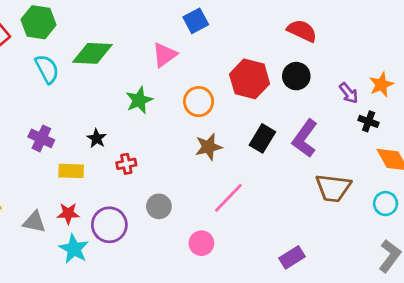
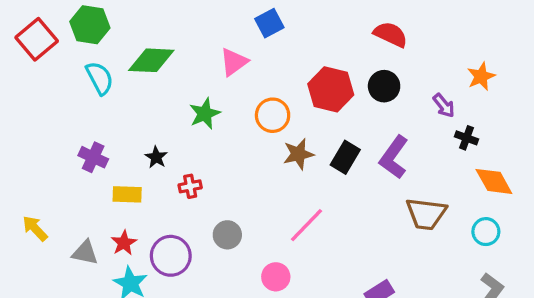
orange star: (381, 85) -> (481, 76), moved
brown star: (208, 147) -> (298, 154), moved
red star: (68, 213) -> (124, 243), turned -30

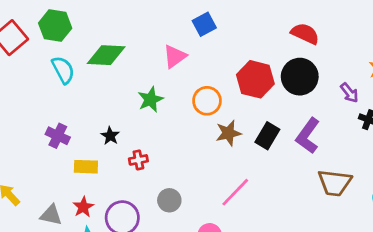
black circle: (384, 86) -> (300, 77), size x1.4

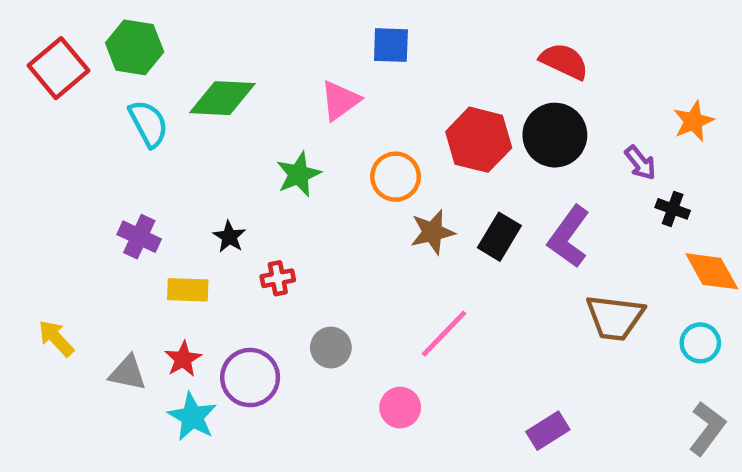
blue square: (204, 24) -> (391, 45), turned 30

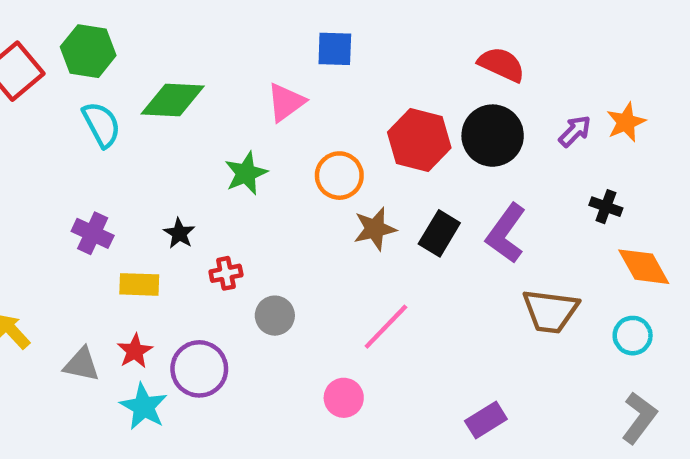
purple arrow: (640, 163) -> (575, 131), moved, turned -96
gray circle: (331, 348) -> (275, 316), moved

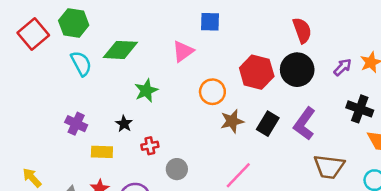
red semicircle: (501, 64) -> (302, 30), turned 45
green star: (246, 173) -> (146, 91), moved
black cross: (606, 207) -> (360, 109), size x1.5

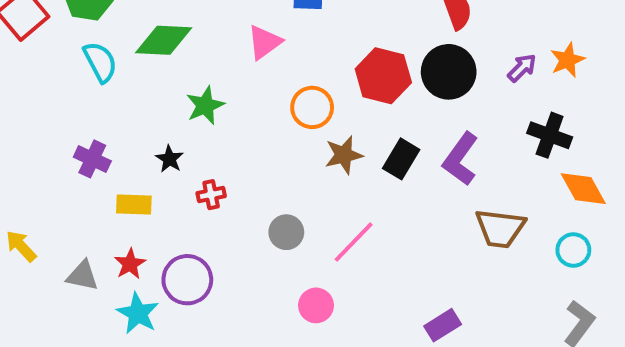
gray circle: (177, 169) -> (286, 232), moved

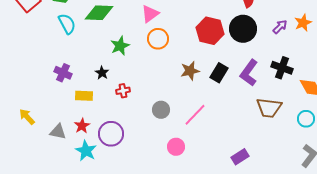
orange circle: (312, 107) -> (158, 39), moved
black cross: (550, 135) -> (282, 68), moved

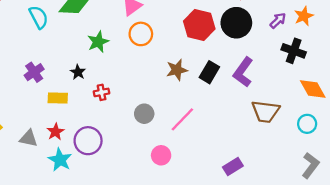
black cross: (282, 68) -> (294, 51), moved
purple cross: (63, 73) -> (34, 72), turned 30

